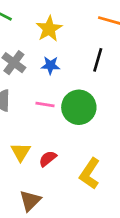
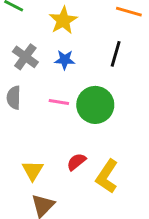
yellow triangle: (21, 152) -> (33, 170), moved
red semicircle: (48, 159) -> (76, 162), moved

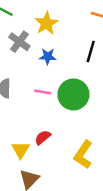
gray cross: (25, 57) -> (19, 42), moved
red semicircle: (76, 162) -> (43, 137), moved

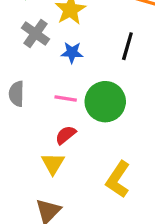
red semicircle: (43, 137) -> (66, 135), moved
yellow triangle: (21, 150) -> (53, 164), moved

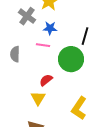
black line: (127, 46) -> (85, 36), moved
pink line: (66, 99) -> (43, 45), moved

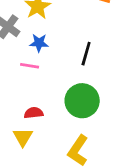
green circle: (71, 59) -> (82, 101), moved
red semicircle: (46, 80) -> (34, 113), turned 32

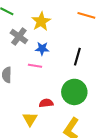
red semicircle: (34, 113) -> (46, 103), moved

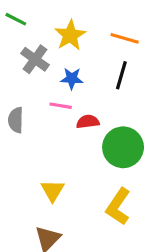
orange line: (86, 15) -> (125, 38), moved
black line: (77, 57) -> (121, 75), moved
red semicircle: (46, 103) -> (88, 122), moved

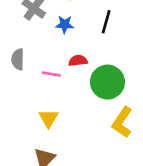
pink line: (61, 106) -> (51, 74), moved
yellow L-shape: (118, 207) -> (122, 122), moved

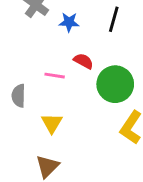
gray semicircle: (18, 59) -> (19, 96), moved
red semicircle: (78, 61) -> (83, 61), turned 36

